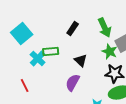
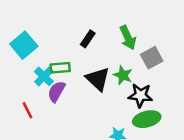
green star: (110, 52) -> (123, 75), moved
black triangle: (81, 60) -> (98, 79), size x1.5
purple semicircle: (73, 82) -> (56, 92), moved

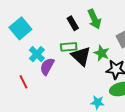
green arrow: (128, 38) -> (94, 19), moved
black rectangle: (88, 39) -> (73, 23), turned -64
green rectangle: (60, 68) -> (69, 47), moved

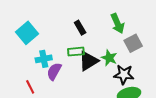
green arrow: (94, 19) -> (118, 24), moved
cyan cross: (37, 54) -> (44, 59), turned 35
black triangle: (81, 56) -> (88, 61), turned 45

